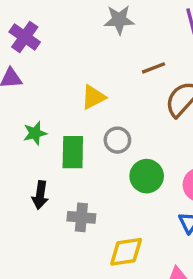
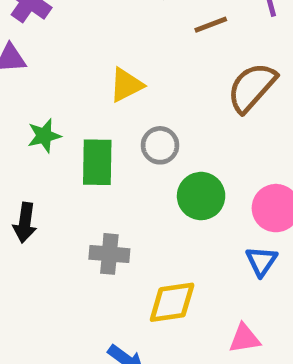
brown line: (154, 68) -> (211, 25), moved
black arrow: (40, 195) -> (25, 223), moved

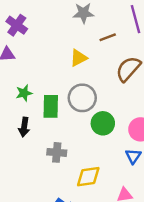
yellow triangle: (126, 85) -> (79, 58), moved
gray circle: (160, 145) -> (82, 98), size x1.5
black arrow: (25, 223) -> (24, 127), moved

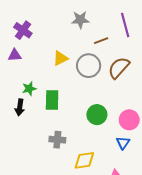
yellow triangle: (79, 58) -> (60, 58), moved
gray circle: (82, 98) -> (89, 66), moved
black arrow: (24, 127) -> (20, 107), moved

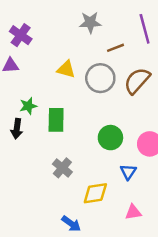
yellow triangle: (60, 58) -> (66, 69), turned 42
gray cross: (57, 140) -> (62, 168), turned 35
blue triangle: (123, 143) -> (128, 172), moved

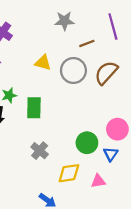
green circle: (110, 138) -> (87, 143), moved
blue triangle: (128, 172) -> (111, 154), moved
pink triangle: (133, 212) -> (98, 181), moved

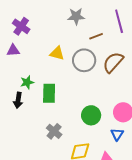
green circle: (87, 143) -> (91, 115), moved

